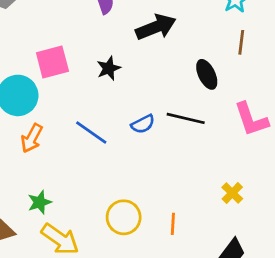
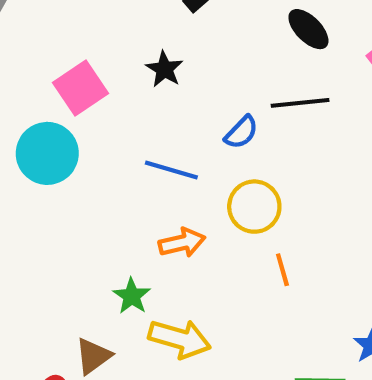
orange arrow: (32, 138) -> (182, 243), moved, turned -112
yellow circle: (124, 217) -> (254, 207), moved
orange line: (173, 224) -> (282, 270), moved

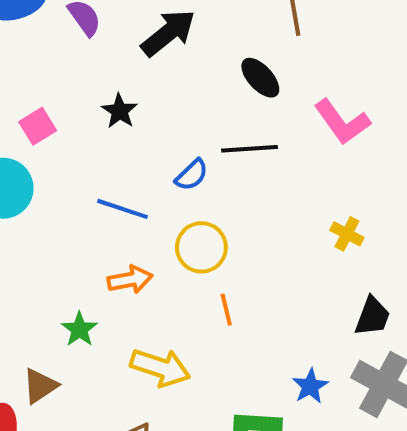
pink square: (81, 88) -> (38, 126), size x0.7
yellow arrow: (180, 339) -> (160, 368), moved

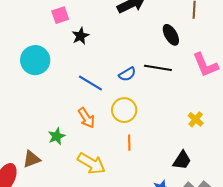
black star: (120, 111) -> (80, 36), moved
pink square: (38, 126) -> (60, 15), moved
orange arrow: (130, 280) -> (86, 118), turned 55
black trapezoid: (372, 316) -> (182, 160), moved

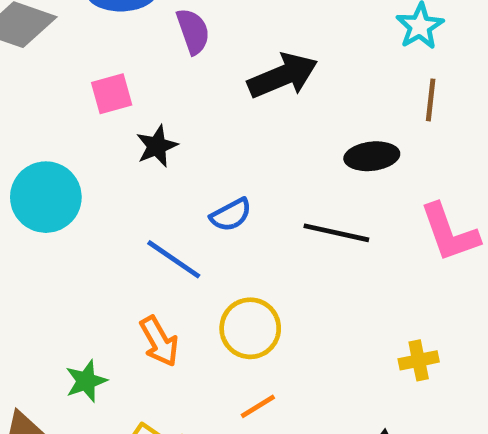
black ellipse: (171, 35) -> (372, 156), turned -70
blue semicircle: (127, 74) -> (231, 215), moved
yellow cross: (196, 119) -> (419, 360), turned 35
orange line: (129, 143) -> (258, 406), turned 56

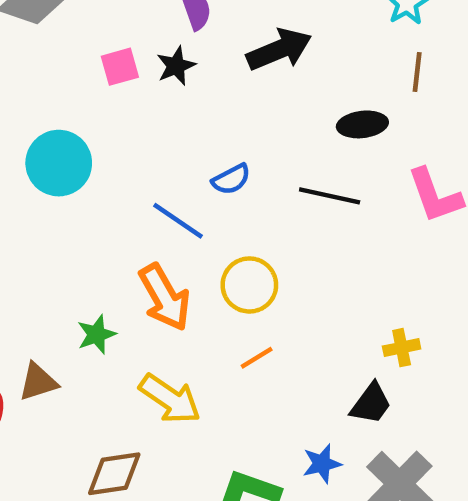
black star: (157, 146) -> (176, 66), moved
orange arrow: (159, 341) -> (165, 297), size x1.4
yellow cross: (419, 360) -> (402, 348), moved

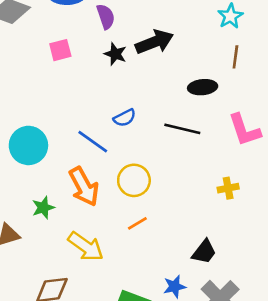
black star: (176, 66) -> (115, 54), moved, turned -30
cyan circle: (59, 163) -> (28, 145), moved
yellow cross: (402, 348) -> (228, 188), moved

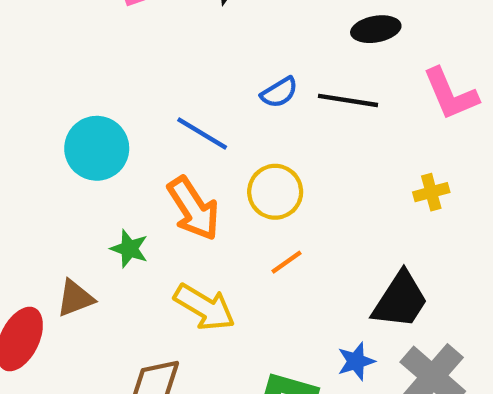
blue semicircle: (125, 118) -> (279, 92), moved
green star: (43, 208) -> (129, 249), turned -30
black trapezoid: (204, 252) -> (400, 300), size x1.4

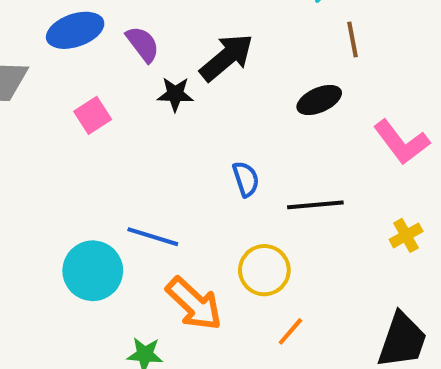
blue semicircle: (279, 92) -> (246, 179), turned -63
black line: (348, 100) -> (315, 205), moved
blue line: (202, 133) -> (153, 237), moved

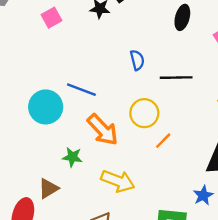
black ellipse: (319, 100) -> (182, 17), turned -55
orange line: (290, 331) -> (163, 141), moved

